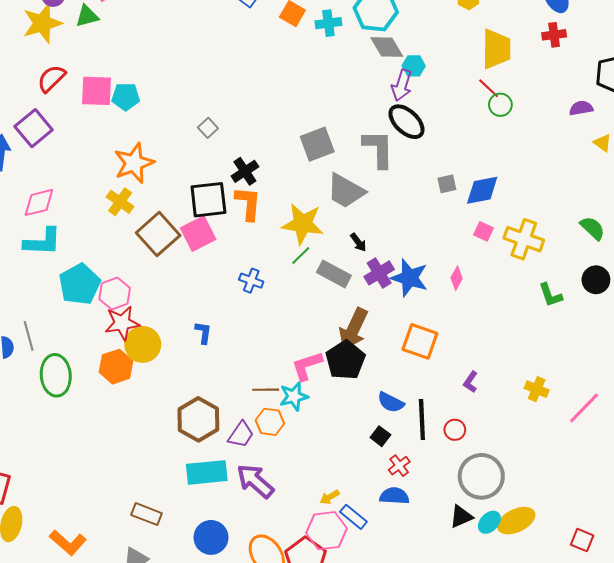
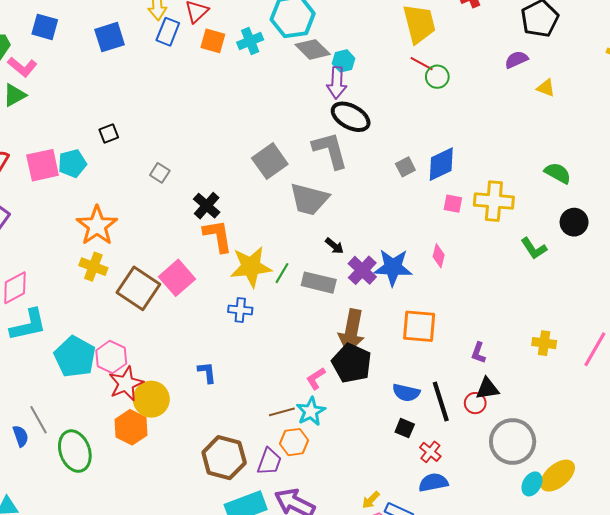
black square: (208, 200) -> (109, 134), moved, size x0.5
yellow star: (303, 224) -> (251, 267), moved
pink L-shape: (307, 366) -> (316, 378), size x0.7
black triangle: (461, 517) -> (487, 389), moved, turned 30

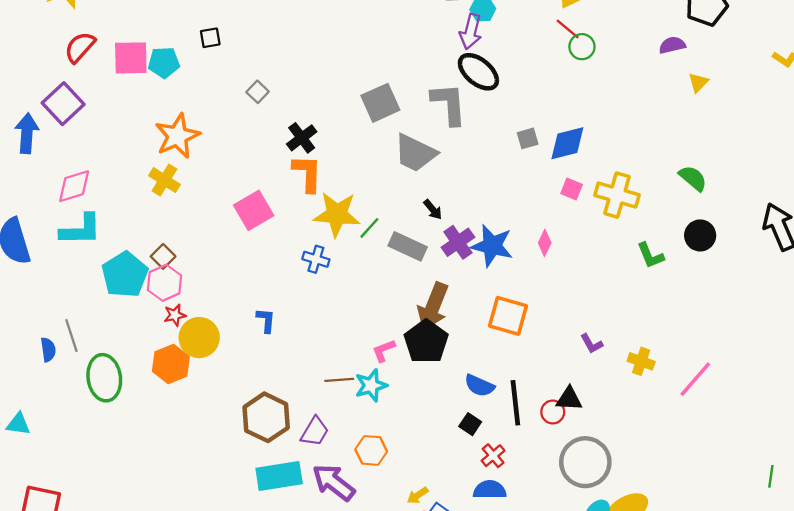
yellow triangle: (546, 88) -> (698, 82), turned 42
brown square: (138, 288) -> (163, 256), moved, size x0.5
purple L-shape: (478, 353) -> (592, 344), moved, turned -60
red star: (126, 384) -> (175, 315), size x0.6
orange hexagon: (294, 442) -> (371, 450), moved

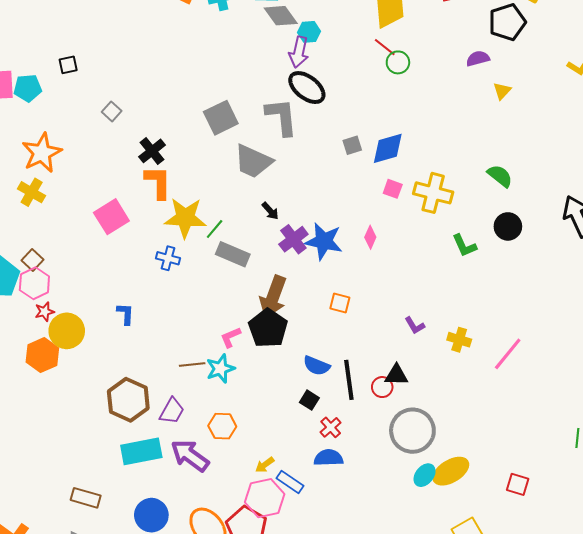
gray rectangle: (408, 246) -> (233, 254), moved
orange square: (508, 316) -> (340, 303), size x0.6

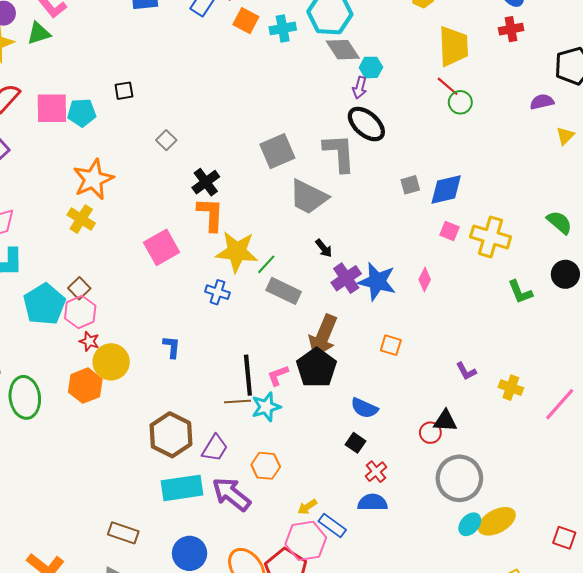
purple arrow: (299, 52) -> (360, 88), size x0.7
red star: (44, 312) -> (89, 341), turned 30
black line: (349, 380) -> (248, 375), moved

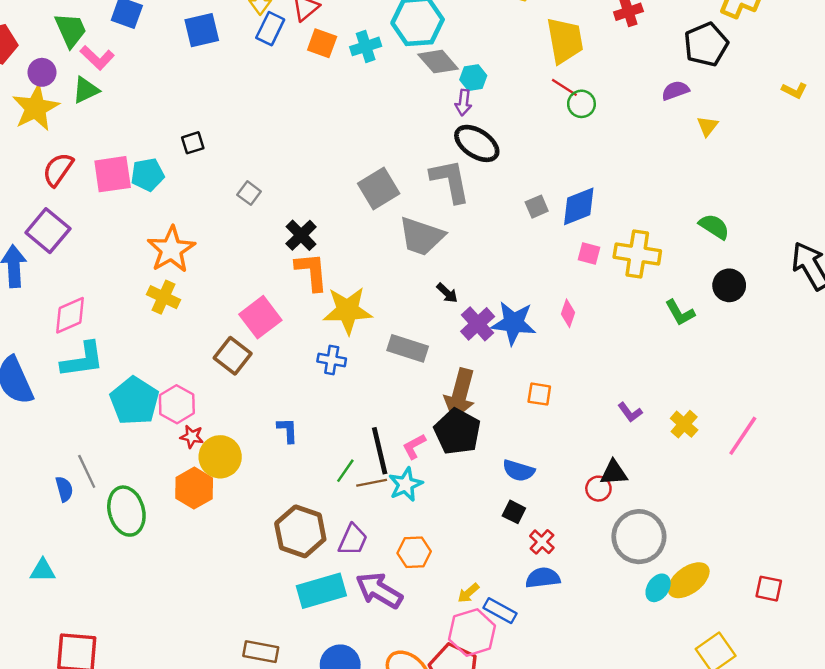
green line: (266, 264) -> (345, 471), moved
brown square: (79, 288) -> (233, 356), moved, size x1.4
yellow cross: (511, 388) -> (684, 424), turned 30

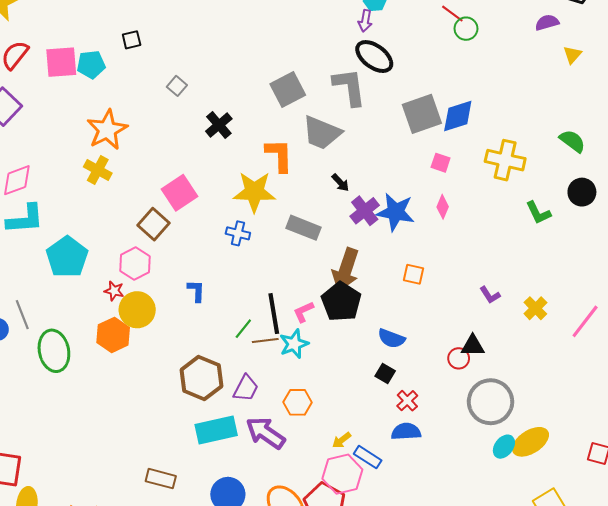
gray square: (537, 207) -> (422, 114), size x2.0
pink square: (589, 254) -> (441, 163), moved
orange L-shape: (312, 272) -> (279, 155), moved
pink hexagon: (177, 404) -> (135, 264), moved

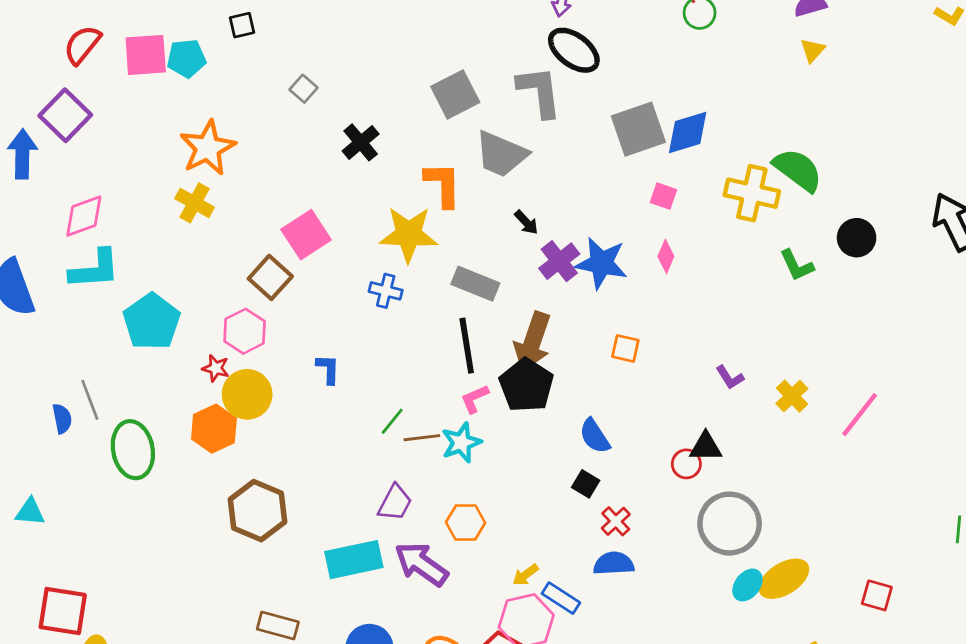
yellow triangle: (572, 55) -> (813, 50), moved
green semicircle: (572, 141) -> (798, 170), moved, size x1.4
black line: (274, 314) -> (467, 346), moved
blue semicircle: (391, 338) -> (595, 436), turned 36
brown hexagon: (201, 378) -> (258, 511), moved

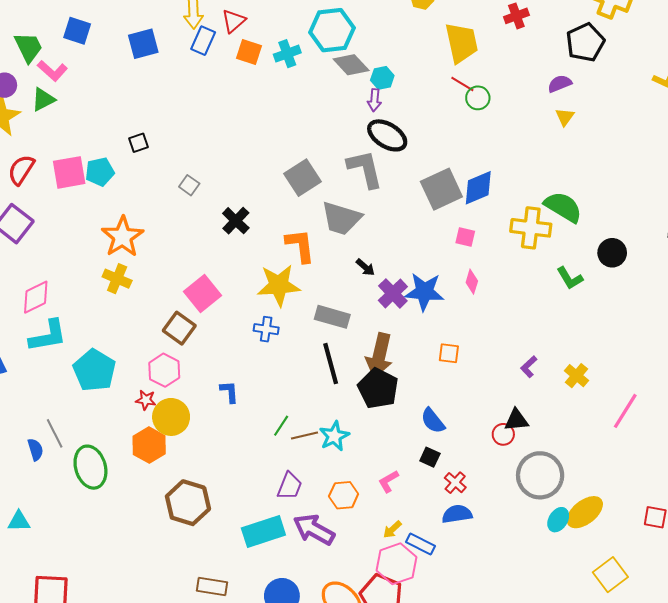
purple L-shape: (730, 377) -> (529, 367), turned 85
pink L-shape: (475, 399) -> (388, 481), moved
pink line: (860, 415) -> (625, 411), moved

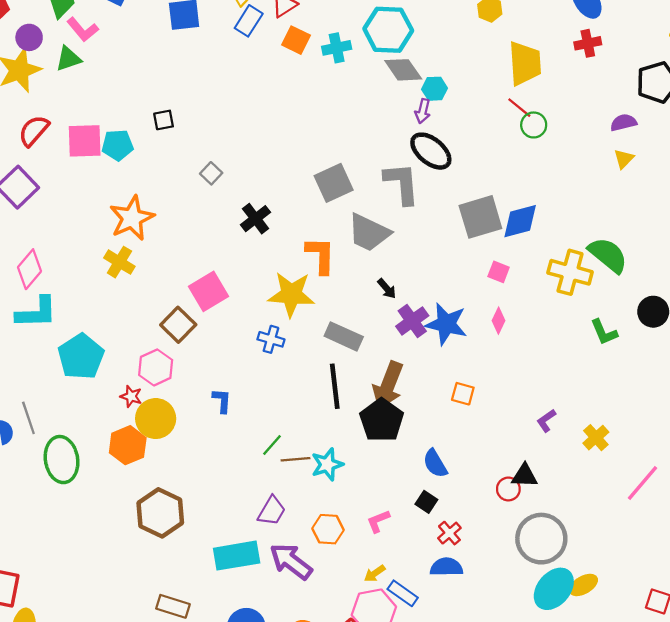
pink diamond: (36, 297) -> (30, 269), turned -32
yellow ellipse: (585, 512) -> (583, 585), size x0.7
cyan ellipse: (558, 520) -> (554, 589), size x1.6

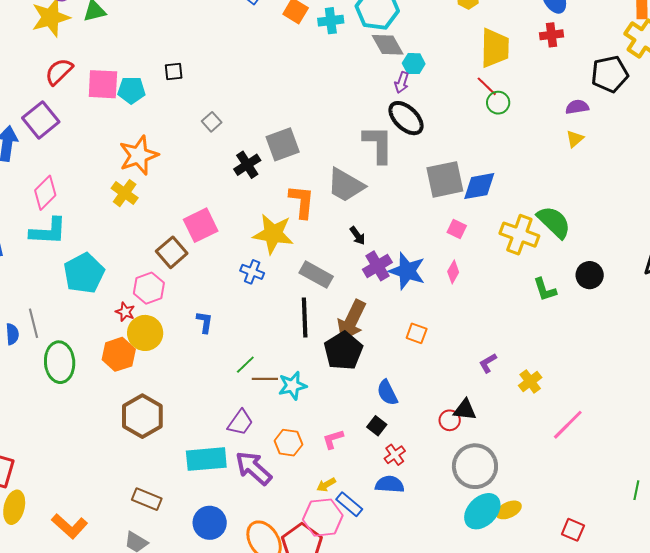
gray square: (334, 183) -> (283, 144), moved

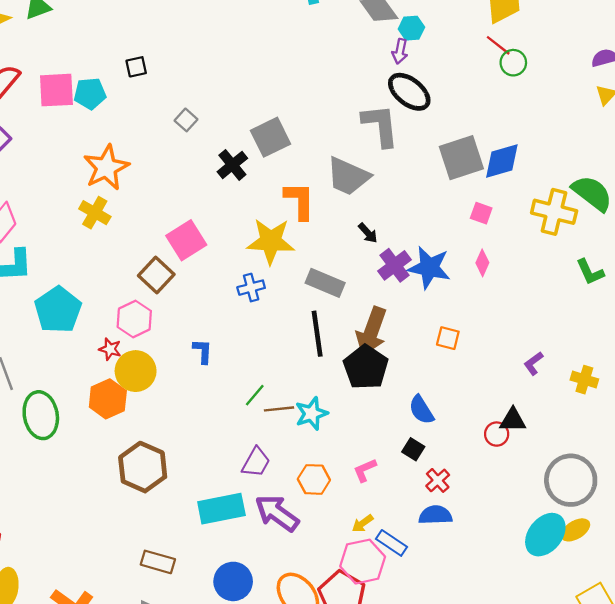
blue cross: (252, 272) -> (251, 288), turned -30
yellow cross: (530, 381) -> (584, 380), turned -30
gray circle: (475, 466) -> (571, 480), moved

